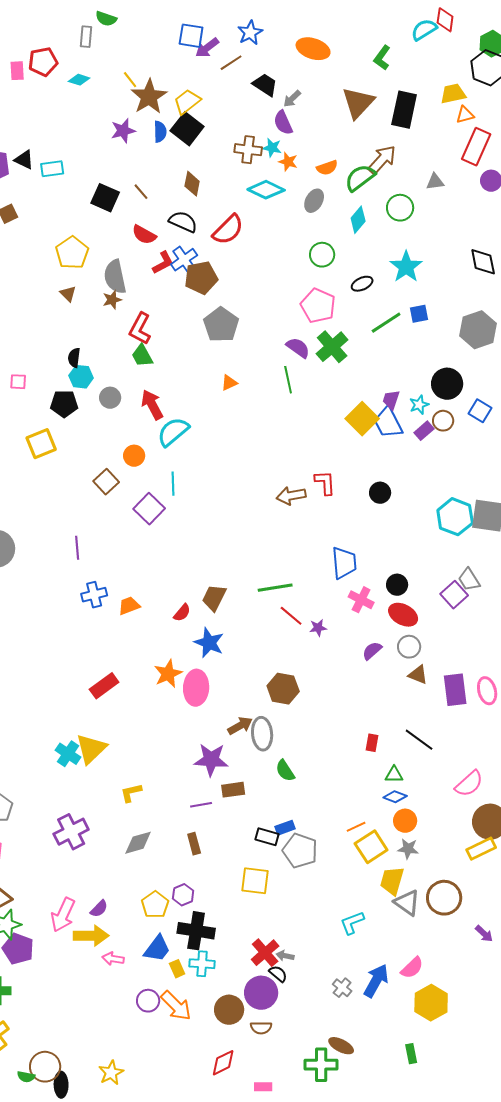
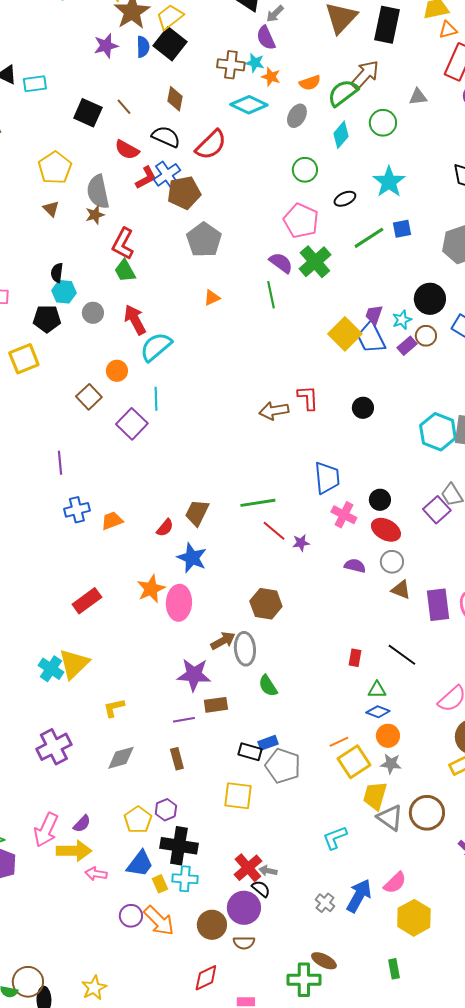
purple semicircle: (372, 651) -> (355, 566), turned 55

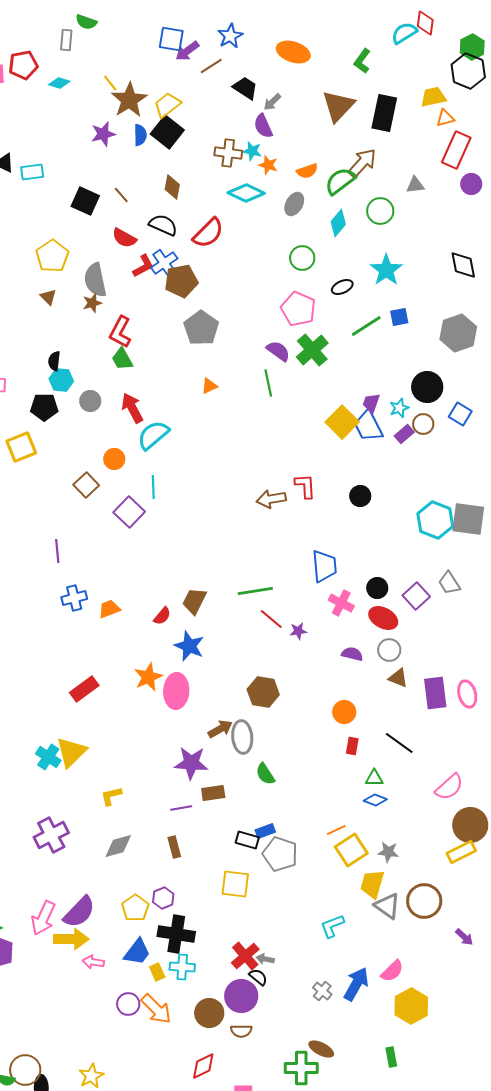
purple square: (437, 510) -> (416, 596), moved
orange circle: (388, 736) -> (344, 712), moved
purple semicircle: (82, 824) -> (79, 912), size x1.8

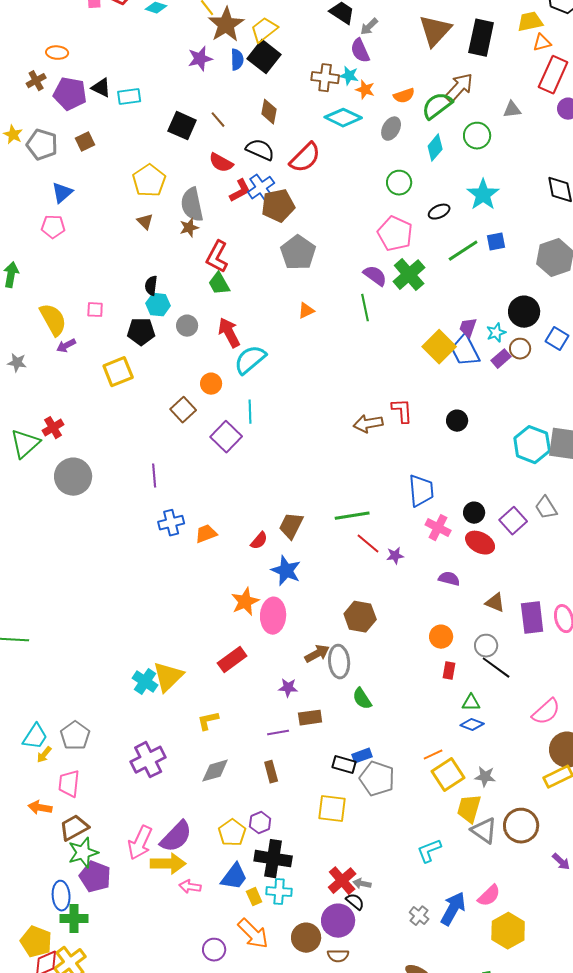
gray circle: (389, 650) -> (486, 646), moved
red rectangle: (84, 689) -> (232, 660), moved
purple star: (191, 763) -> (288, 688), size x0.6
purple circle: (128, 1004) -> (214, 950), moved

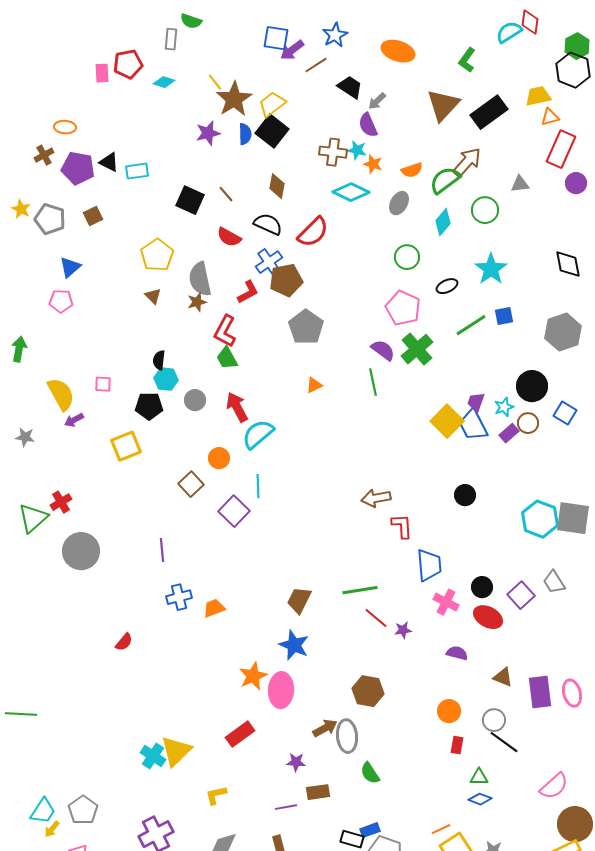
black rectangle: (481, 38) -> (489, 112), turned 42
red L-shape: (240, 191) -> (248, 292), moved
red L-shape: (402, 411) -> (402, 526), moved
red semicircle: (259, 541) -> (124, 642), moved

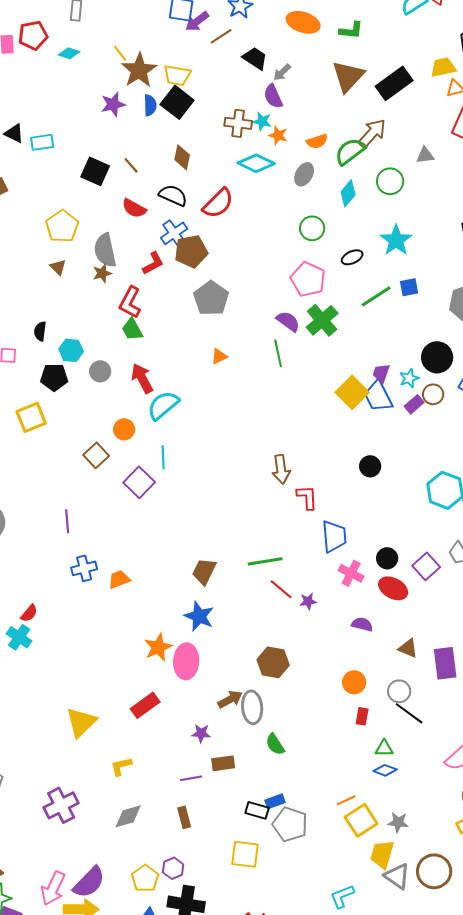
green L-shape: (467, 60) -> (351, 30), moved, turned -120
yellow trapezoid: (272, 104) -> (177, 75), turned -132
black semicircle: (159, 360) -> (40, 331), moved
brown arrow: (376, 498) -> (281, 469), turned -88
cyan cross: (153, 756) -> (19, 637), moved

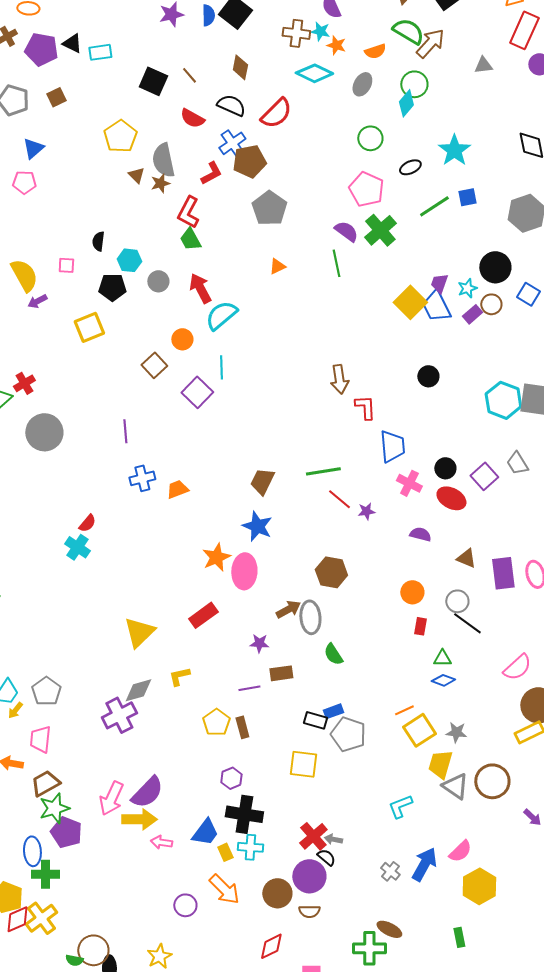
green semicircle: (350, 151) -> (408, 31), moved, turned 68
green circle: (390, 181) -> (414, 84), moved
brown triangle: (58, 267) -> (136, 175), moved
gray diamond: (128, 816) -> (138, 690), moved
yellow pentagon: (145, 878) -> (216, 722), moved

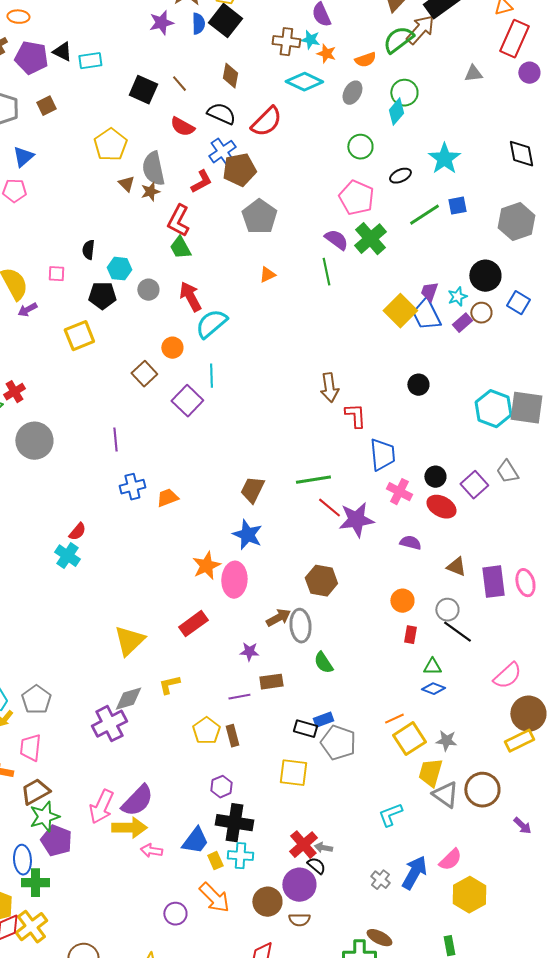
green semicircle: (408, 31) -> (398, 40), turned -68
brown arrow: (430, 43) -> (420, 30), moved
purple star: (366, 511) -> (356, 520), size x2.0

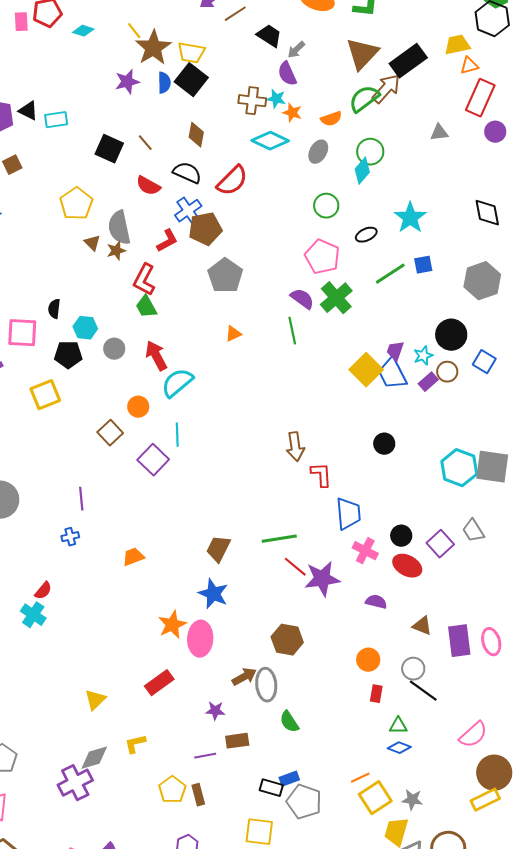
pink square: (56, 274) -> (22, 333), size x1.8
blue cross: (132, 487) -> (70, 537), moved, size x0.7
yellow triangle: (129, 641) -> (95, 700), size x0.7

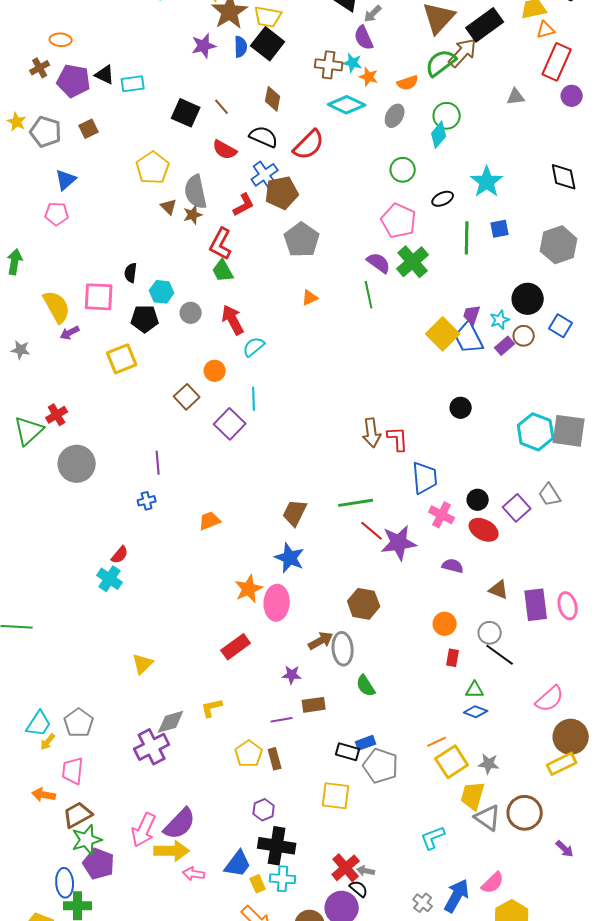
green line: (390, 274) -> (467, 238), turned -56
cyan semicircle: (177, 383) -> (254, 347), size x0.7
brown arrow: (295, 447) -> (372, 433), moved
yellow triangle: (95, 700) -> (143, 664), moved

